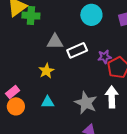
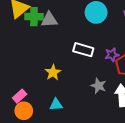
gray triangle: (55, 42) -> (49, 20), moved
white rectangle: (77, 50) -> (83, 50), turned 42
gray star: (86, 103) -> (99, 86), moved, size x0.7

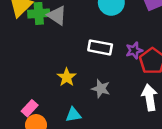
gray triangle: (49, 20) -> (57, 15), turned 42
gray star: (99, 86) -> (101, 89), moved

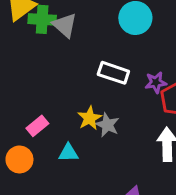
yellow star: (67, 77) -> (89, 118), moved
pink rectangle: (30, 108) -> (37, 126), moved

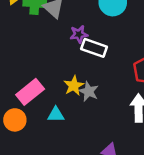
purple star: (156, 82) -> (79, 34), moved
pink rectangle: (37, 126) -> (30, 92), size x1.5

